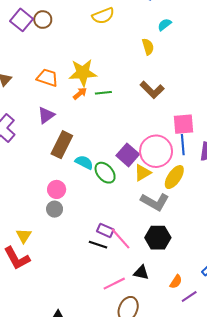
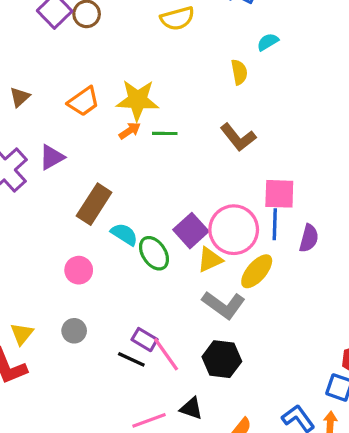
orange trapezoid: (47, 78) -> (84, 101), turned 120
purple triangle: (46, 115) -> (52, 157), moved
gray circle: (55, 209) -> (74, 331), moved

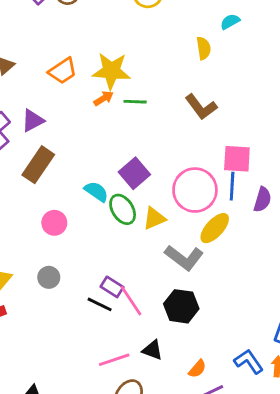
brown rectangle: (94, 204) -> (38, 165), moved
purple square: (191, 231) -> (134, 173), moved
yellow triangle: (210, 260) -> (154, 218), moved

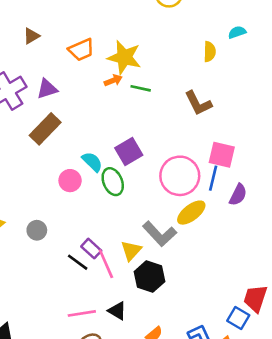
yellow triangle: (154, 218) -> (131, 251), moved, turned -35
pink circle: (54, 223) -> (70, 181), moved

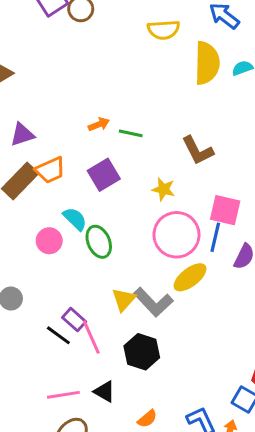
orange trapezoid: (81, 50) -> (50, 170), moved
yellow semicircle: (210, 52) -> (207, 63), moved, size x1.8
yellow star: (124, 57) -> (163, 189), moved, size x0.6
purple square: (129, 151) -> (104, 175), moved
yellow triangle: (131, 251) -> (124, 299), moved

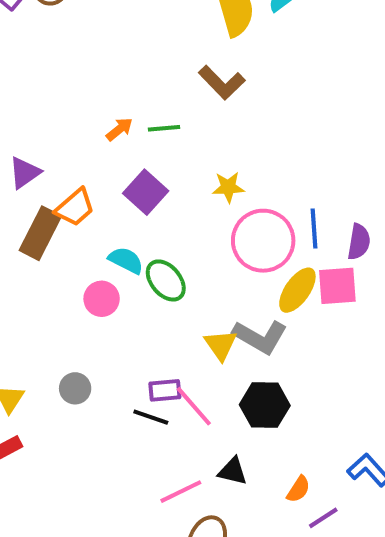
brown L-shape: (198, 150) -> (222, 82), moved
pink square: (225, 210) -> (337, 286), moved
purple rectangle: (74, 320) -> (165, 390), turned -30

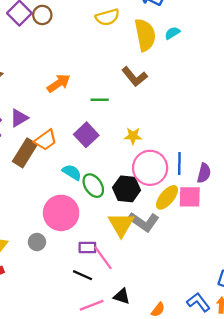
orange arrow: (119, 129) -> (59, 83), moved, size x1.5
pink circle: (102, 299) -> (61, 213), moved, size x1.8
yellow triangle: (221, 345) -> (121, 225), size x1.4
black hexagon: (265, 405) -> (127, 189), moved
black line: (151, 417) -> (83, 275), moved

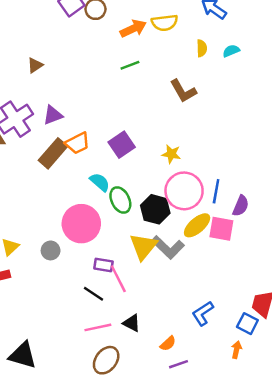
yellow semicircle: (145, 35) -> (202, 48), size x0.5
orange arrow: (59, 83) -> (133, 29), moved
green line: (100, 100) -> (130, 65), moved, turned -30
blue L-shape: (198, 302) -> (203, 313), moved, turned -95

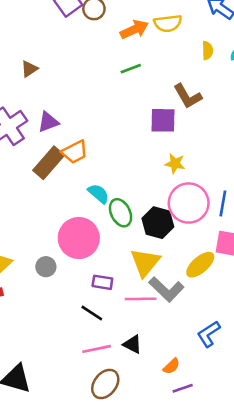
purple square: (122, 145) -> (163, 120), moved, turned 35
yellow ellipse: (197, 225) -> (200, 265), moved
gray L-shape: (168, 247) -> (166, 289), moved
pink line: (118, 279) -> (141, 299), moved, turned -64

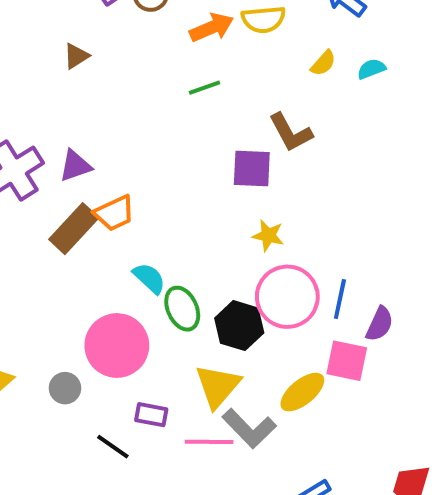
yellow semicircle: (208, 51) -> (323, 63), turned 42
brown triangle: (29, 69) -> (76, 56), moved
black line: (92, 313) -> (113, 447), moved

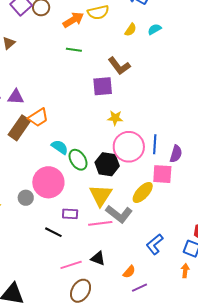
green line: (204, 88) -> (74, 50), turned 35
purple triangle: (75, 166) -> (16, 97), turned 30
gray circle: (65, 388) -> (26, 198), moved

